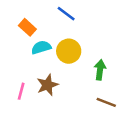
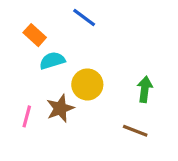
yellow circle: (69, 51) -> (87, 84), moved
green arrow: (100, 70) -> (145, 89), moved

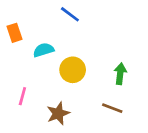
orange rectangle: (35, 35) -> (14, 33), moved, turned 30
brown star: (60, 108) -> (58, 113), moved

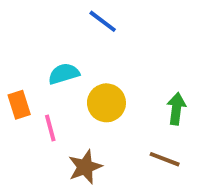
orange rectangle: (14, 33) -> (19, 105), moved
pink line: (22, 96) -> (50, 128), moved, turned -30

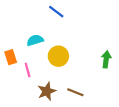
green arrow: (176, 109) -> (106, 59), moved
brown line: (165, 159) -> (75, 92), moved

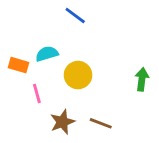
orange rectangle: (11, 57) -> (18, 65), moved, turned -56

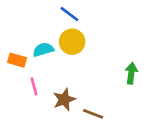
yellow circle: (78, 75) -> (72, 42), moved
brown star: (62, 122) -> (64, 100), moved

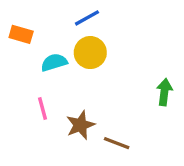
blue line: (69, 14) -> (87, 18), turned -66
orange rectangle: (17, 60) -> (21, 34), moved

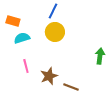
blue line: (87, 18) -> (53, 11), turned -35
cyan semicircle: (54, 62) -> (22, 38), moved

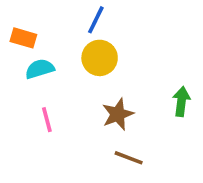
brown star: (49, 76) -> (118, 114), moved

